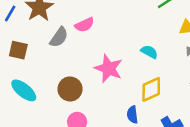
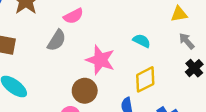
gray semicircle: (59, 37) -> (57, 40), moved
brown circle: (70, 89) -> (85, 91), moved

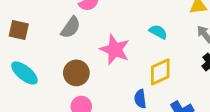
brown circle: (85, 91) -> (76, 73), moved

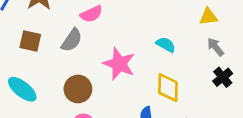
brown square: (19, 30) -> (30, 41), moved
yellow diamond: (160, 72) -> (168, 88), turned -64

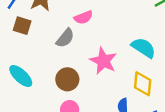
brown square: (30, 41) -> (22, 26), moved
cyan semicircle: (166, 45) -> (143, 48), size x1.5

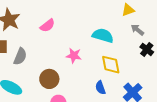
gray semicircle: (65, 38) -> (20, 56), moved
pink star: (103, 61) -> (74, 56), size x0.7

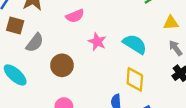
pink star: (74, 56) -> (97, 42), moved
brown circle: (49, 79) -> (62, 65), moved

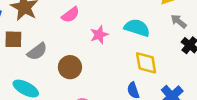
pink star: (97, 42) -> (99, 35), turned -30
gray semicircle: (35, 43) -> (37, 51), turned 30

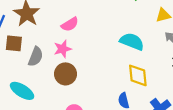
pink star: (99, 35) -> (63, 49), moved
gray semicircle: (37, 51) -> (36, 57), turned -36

